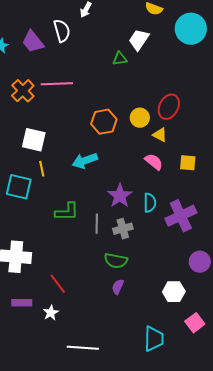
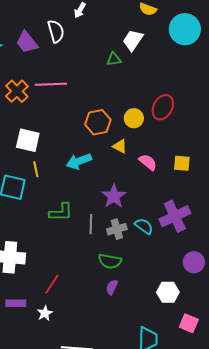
yellow triangle: (160, 135) -> (120, 146), moved
cyan semicircle: (150, 203) -> (144, 226), moved, turned -54
red line: (58, 284) -> (52, 284), turned 70
pink square: (195, 323) -> (189, 323), turned -30

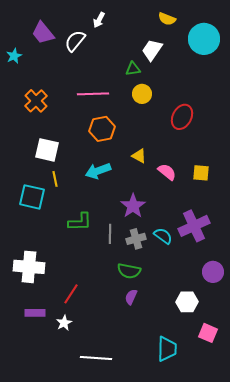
white semicircle: (56, 31) -> (75, 41), turned -125
purple trapezoid: (27, 42) -> (43, 33), moved
pink line: (51, 84) -> (93, 94), moved
yellow circle: (134, 118) -> (142, 94), moved
orange hexagon: (98, 122) -> (102, 129), moved

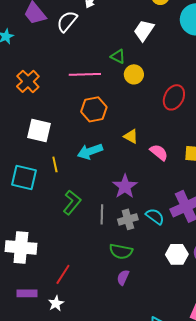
green triangle: (133, 69) -> (118, 56), moved, turned 35
yellow line: (55, 179) -> (55, 164), moved
green L-shape: (80, 222) -> (72, 202), turned -50
white hexagon: (187, 302) -> (177, 254), moved

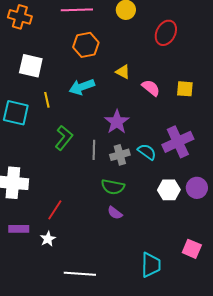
orange cross: (28, 81) -> (20, 17), turned -30
purple semicircle: (123, 277) -> (115, 213), turned -77

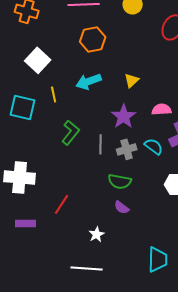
white square: (31, 66) -> (38, 60), turned 30
yellow triangle: (123, 72) -> (132, 80), moved, turned 49
pink semicircle: (151, 88) -> (162, 109), moved, turned -42
white star: (48, 239) -> (97, 234), moved

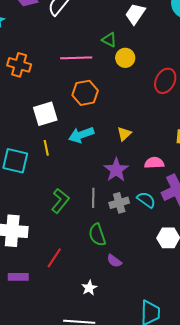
white square: (38, 60) -> (45, 114), moved, turned 30
green L-shape: (71, 132) -> (60, 201), moved
green semicircle: (120, 181) -> (97, 235), moved, turned 60

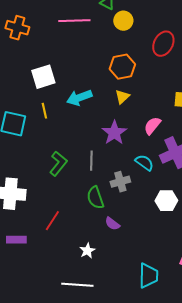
orange hexagon: (85, 93) -> (122, 67), moved
pink semicircle: (154, 163) -> (152, 126), turned -48
gray cross: (119, 203) -> (120, 182), moved

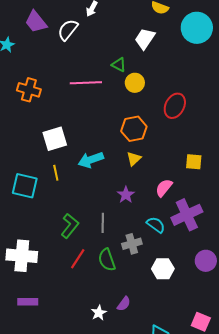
purple star: (114, 133) -> (126, 195), size x0.7
white hexagon: (166, 201) -> (163, 269), moved
red line: (52, 221) -> (78, 259), moved
purple semicircle: (112, 224) -> (124, 304), moved, turned -91

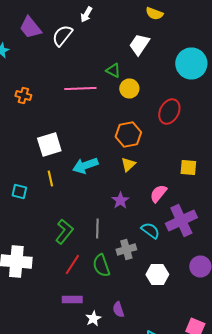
cyan circle: (197, 28) -> (191, 64), moved
orange cross: (29, 90) -> (23, 96), size x0.7
cyan square: (25, 186) -> (19, 192), size x0.6
purple rectangle: (28, 302) -> (72, 300), moved
purple semicircle: (124, 304) -> (118, 310), turned 126

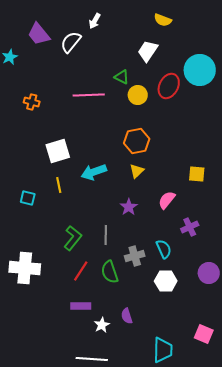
red ellipse: (169, 112) -> (169, 86), moved
purple cross: (181, 220) -> (190, 227), size x0.6
cyan semicircle: (150, 230) -> (164, 249), moved, turned 30

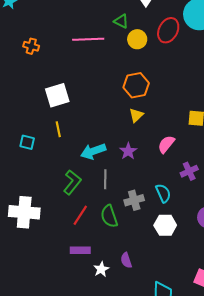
cyan arrow: (94, 172) -> (93, 151), moved

